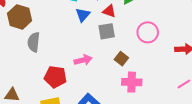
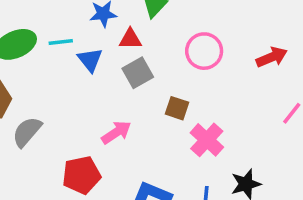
gray semicircle: (34, 42) -> (27, 132), turned 54
pink cross: (132, 82) -> (207, 140), turned -30

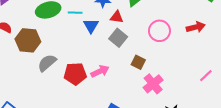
red arrow: (272, 57) -> (196, 27), moved
gray square: (138, 73) -> (118, 38), turned -30
red pentagon: (81, 175) -> (75, 74), moved

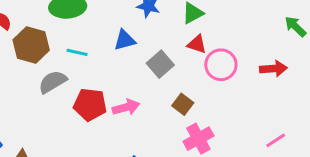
cyan line: (75, 13) -> (77, 52), moved
red triangle: (117, 17) -> (197, 44), moved
blue triangle: (91, 26) -> (125, 40), turned 35

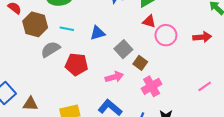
blue triangle: (125, 40) -> (98, 33), moved
gray square: (160, 64) -> (123, 49), moved
pink arrow: (126, 107) -> (114, 77), moved

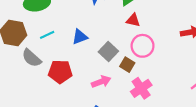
cyan line: (67, 29) -> (47, 35), turned -32
pink circle: (166, 35) -> (143, 46), moved
gray semicircle: (50, 49) -> (32, 58), turned -102

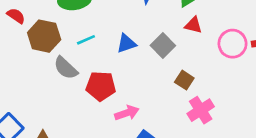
pink circle: (143, 46) -> (233, 44), moved
gray square: (108, 52) -> (163, 45), moved
pink arrow: (101, 82) -> (127, 113), moved

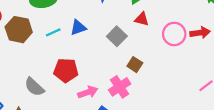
blue triangle: (126, 44) -> (78, 28), moved
gray semicircle: (66, 68) -> (34, 87), moved
pink cross: (201, 110) -> (120, 87), moved

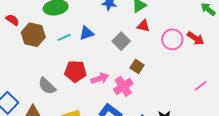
red arrow: (200, 33) -> (196, 38), turned 42
pink arrow: (88, 92) -> (100, 78), moved

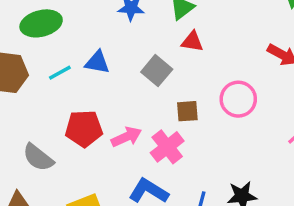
blue triangle: (87, 33) -> (97, 62), turned 35
pink circle: (172, 39) -> (238, 99), moved
brown square: (137, 66) -> (187, 111), turned -32

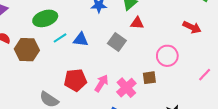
cyan line: (60, 73) -> (60, 38), moved
brown square: (187, 111) -> (149, 78), moved
pink arrow: (126, 137) -> (101, 83), turned -30

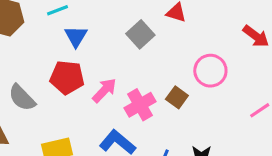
blue triangle: (81, 39) -> (76, 36), moved, turned 42
brown square: (149, 78) -> (177, 97), turned 32

